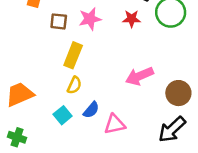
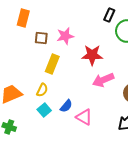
red star: (132, 19) -> (92, 55), moved, size x1.5
yellow semicircle: (74, 85) -> (42, 90), moved
pink triangle: (115, 124) -> (84, 117), turned 42

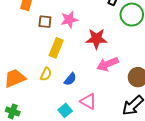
blue semicircle: (66, 106) -> (70, 79), moved
cyan square: (44, 110) -> (65, 110), moved

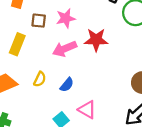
yellow rectangle: (56, 48) -> (17, 44), moved
pink arrow: (108, 64) -> (65, 49), moved

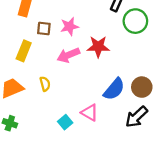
yellow semicircle: (40, 79) -> (45, 84), turned -40
blue semicircle: (67, 85) -> (114, 89), moved, size x1.6

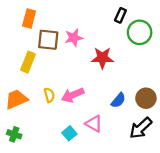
brown square: (44, 29) -> (48, 40), size x1.5
pink arrow: (68, 55) -> (73, 95), moved
blue semicircle: (114, 89) -> (118, 100), size x0.7

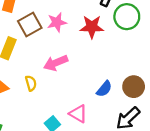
brown square: (48, 40) -> (30, 25), turned -35
red star: (102, 58) -> (92, 27), moved
pink arrow: (73, 95) -> (56, 63), moved

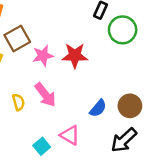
pink star: (57, 22) -> (43, 56), moved
red star: (92, 27) -> (75, 56), moved
pink arrow: (56, 63) -> (45, 95), moved, turned -105

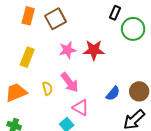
brown square: (17, 38) -> (55, 19), moved
pink triangle: (70, 135) -> (81, 108), moved

